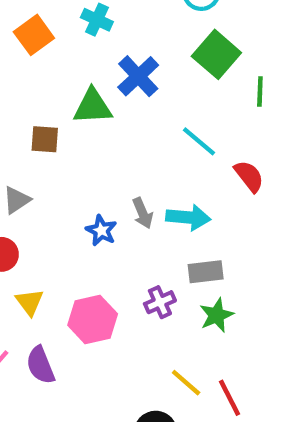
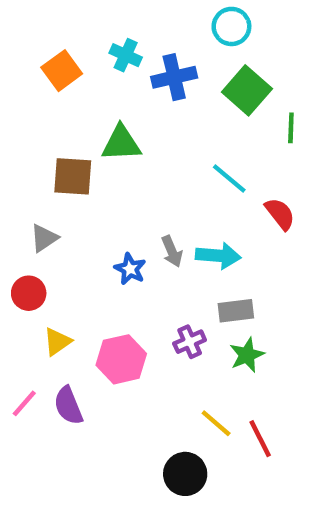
blue cross: (138, 76) -> (174, 77), moved, turned 30
brown square: (45, 139) -> (73, 176), size x1.4
yellow triangle: (30, 302) -> (57, 342), turned 32

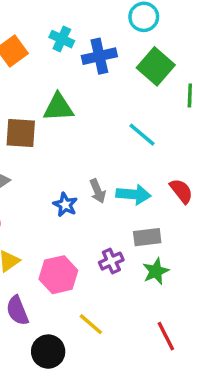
red semicircle: (280, 214) -> (181, 191), moved
yellow line: (216, 423) -> (91, 324), moved
black circle: (185, 474) -> (48, 352), moved

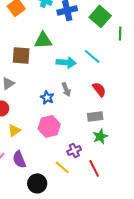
red semicircle: (181, 191) -> (99, 89), moved
cyan arrow: (134, 194) -> (66, 62), moved
purple cross: (111, 261) -> (74, 150), moved
pink hexagon: (58, 275) -> (49, 126), moved
red line: (166, 336) -> (94, 168), moved

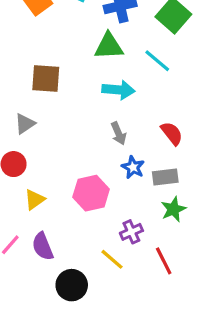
green triangle: (43, 40) -> (109, 46), moved
cyan line: (92, 56) -> (157, 61), moved
blue star: (47, 97) -> (133, 167), moved

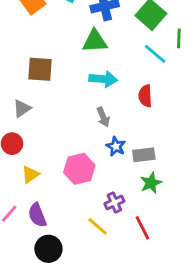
cyan line: (157, 61) -> (155, 54), moved
red semicircle: (172, 133) -> (145, 96), moved, turned -145
black circle: (72, 285) -> (48, 249), moved

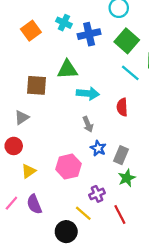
green triangle: (95, 41) -> (67, 69), moved
gray rectangle: (144, 155) -> (121, 155), turned -60
black circle: (48, 249) -> (66, 232), moved

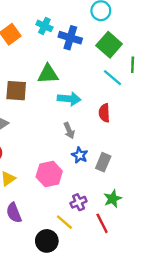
blue cross: (89, 34) -> (70, 38), turned 30
green star: (127, 178) -> (113, 199), moved

